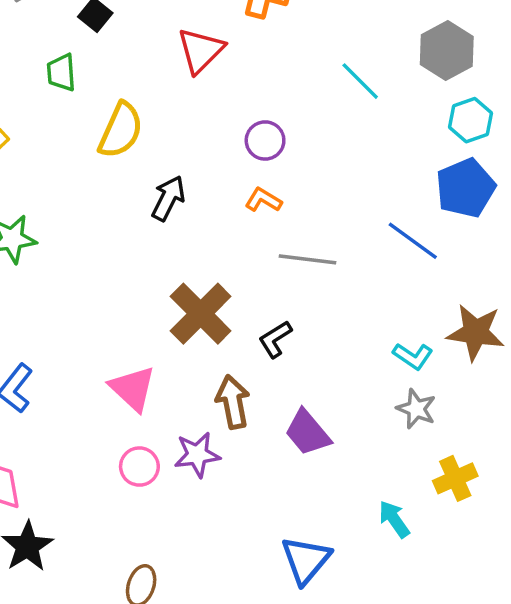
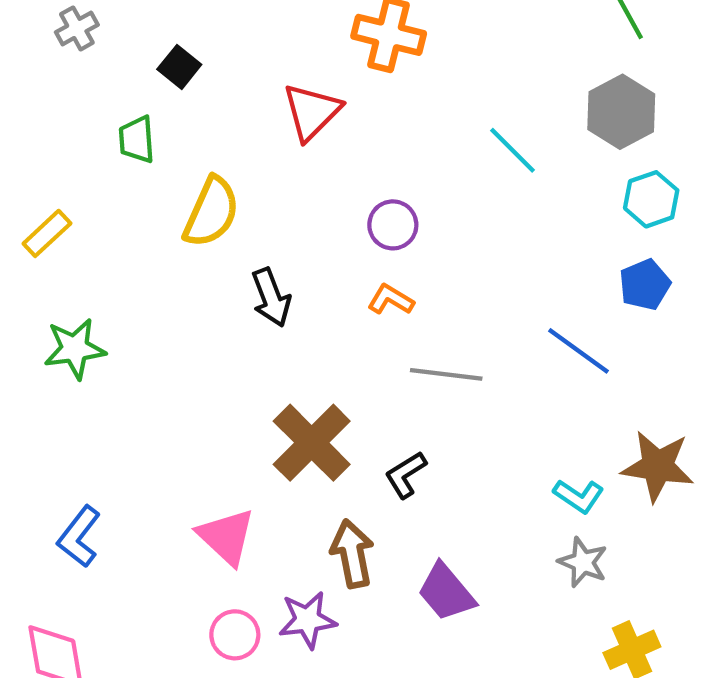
blue pentagon: (465, 188) -> (645, 285), size x0.7
black arrow: (168, 198) -> (271, 297), turned 132

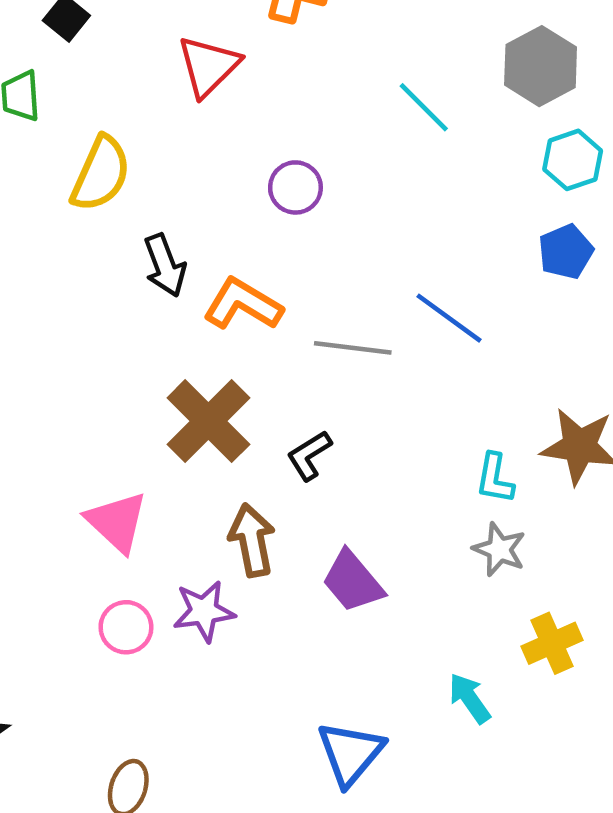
orange L-shape: (391, 300) -> (243, 304), moved, size x1.6
blue line: (579, 351) -> (449, 318), moved
cyan L-shape: (579, 496) -> (495, 478), turned 66

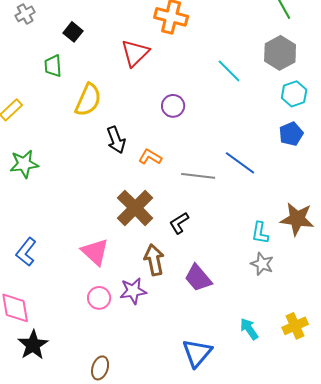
orange L-shape: (243, 304) -> (150, 157), size x0.7
yellow cross: (552, 643) -> (295, 326), moved

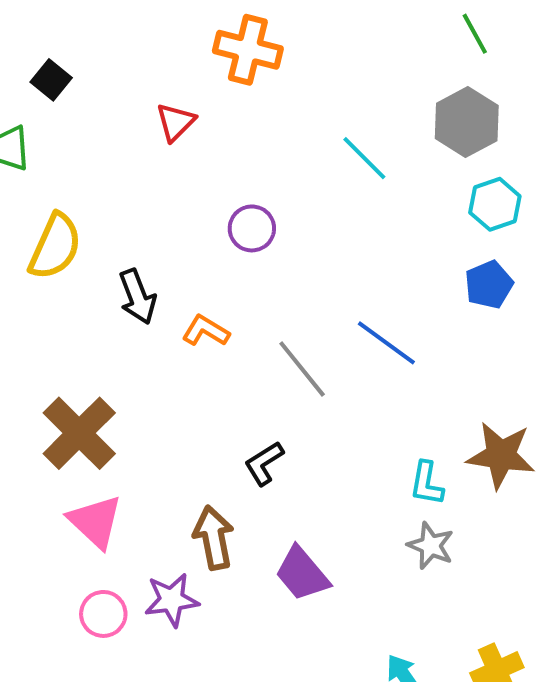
red triangle: (135, 53) -> (176, 122), size x0.7
yellow semicircle: (88, 100) -> (55, 247), moved
gray line: (198, 176) -> (302, 369), turned 44
brown cross: (135, 208) -> (79, 433), moved

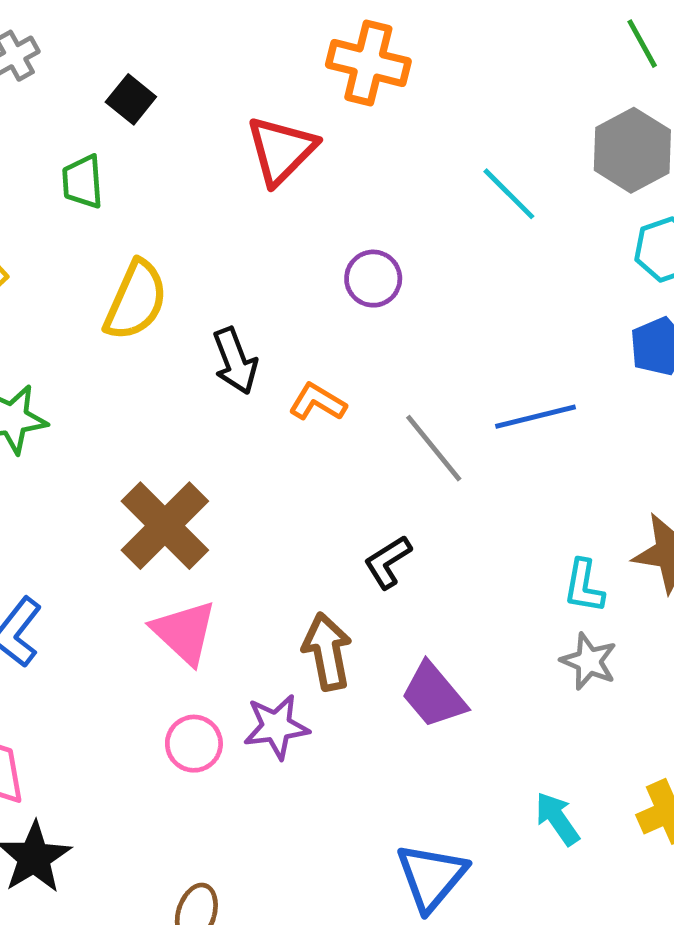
red triangle: (176, 122) -> (281, 150), size x1.5
blue line: (386, 343) -> (535, 417), turned -50

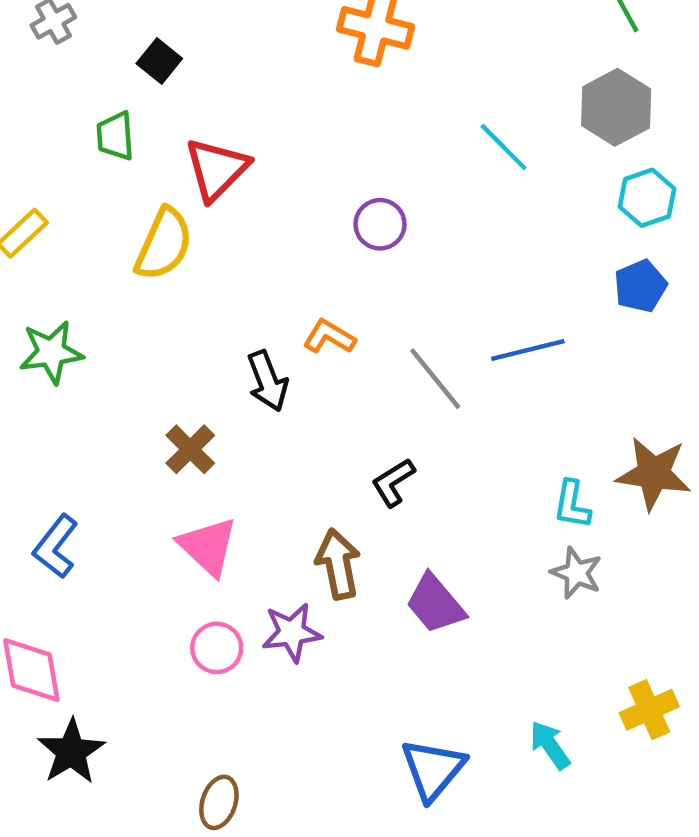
red triangle: (281, 150) -> (217, 169), moved
black arrow: (235, 361) -> (267, 381), moved
brown cross: (165, 526) -> (190, 449), size x0.6
cyan arrow: (557, 819) -> (550, 745), moved

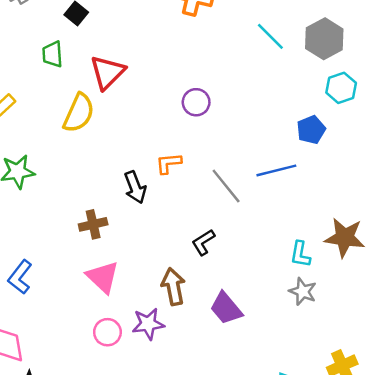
cyan line: (504, 147) -> (270, 36), moved
blue pentagon: (640, 286) -> (311, 130), moved
orange L-shape: (329, 337) -> (169, 163), turned -36
brown cross: (190, 449) -> (93, 224), turned 32

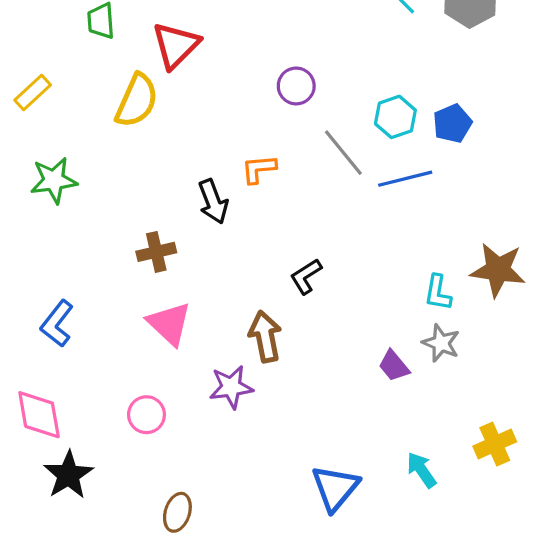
cyan hexagon: (341, 88) -> (395, 117), moved
gray line: (226, 186) -> (343, 153), moved
purple trapezoid: (226, 308) -> (394, 366), moved, size x0.7
pink circle: (107, 332) -> (146, 415), moved

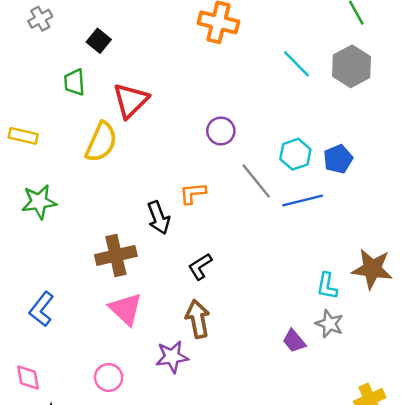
yellow rectangle: (33, 92) -> (23, 136), turned 56
brown cross: (156, 252) -> (116, 255), size x1.4
black L-shape: (306, 276) -> (200, 266), moved
pink diamond: (39, 415) -> (28, 377), size x0.7

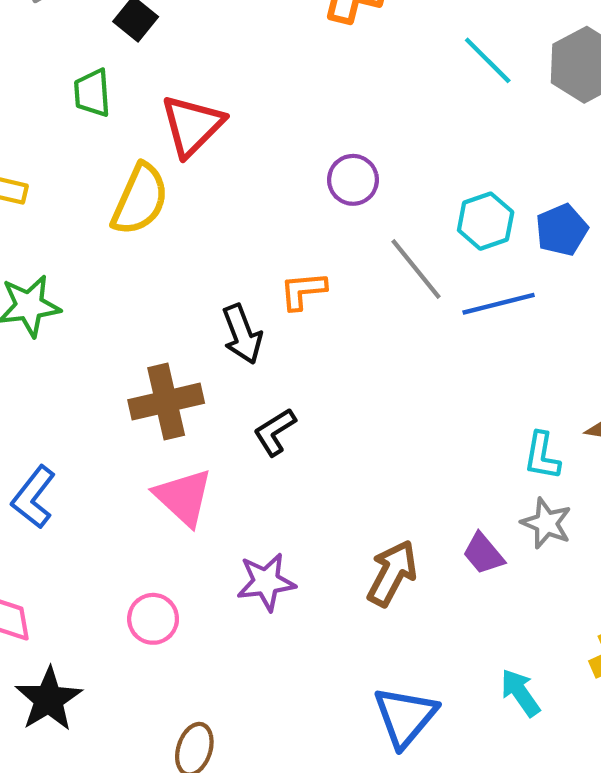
black L-shape: (200, 266) -> (275, 432), moved
brown arrow: (198, 319) -> (392, 573), moved, turned 39

